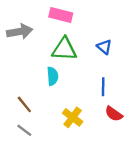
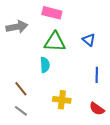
blue line: (103, 87) -> (97, 75), moved
red semicircle: (114, 114) -> (97, 109), moved
yellow cross: (73, 117) -> (62, 100), turned -30

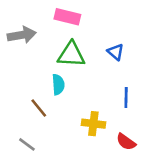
brown line: (21, 89) -> (39, 108), moved
yellow cross: (62, 100) -> (93, 124), moved

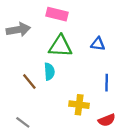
blue triangle: (116, 52) -> (98, 44), turned -32
brown line: (39, 108) -> (29, 81), moved
red semicircle: (126, 142) -> (107, 120), turned -56

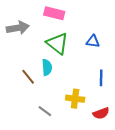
green triangle: (60, 46) -> (57, 43), turned 35
gray line: (23, 122) -> (45, 111), moved

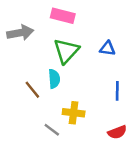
green triangle: (57, 43) -> (66, 51), turned 35
yellow cross: (75, 99) -> (74, 113), moved

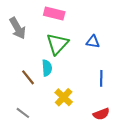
gray arrow: (20, 33) -> (18, 28), turned 70
yellow cross: (74, 113) -> (64, 97), turned 36
gray line: (52, 130) -> (23, 113), moved

